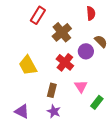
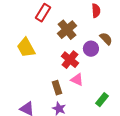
yellow trapezoid: (28, 65) -> (26, 48), moved
pink triangle: (81, 86) -> (77, 80), moved, turned -32
brown rectangle: (52, 90) -> (57, 88), turned -32

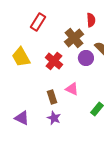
brown cross: (67, 30) -> (74, 38), moved
red cross: (70, 60) -> (54, 61), moved

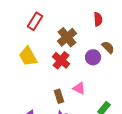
red rectangle: (38, 22) -> (35, 21), moved
brown cross: (74, 38) -> (67, 37), moved

